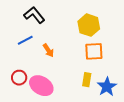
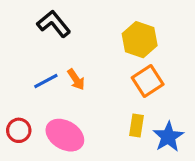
blue line: (25, 40) -> (46, 81), moved
orange square: (94, 51) -> (148, 81), turned -30
red circle: (19, 78) -> (19, 130), moved

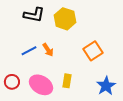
black L-shape: (54, 24) -> (34, 15), turned 140
yellow hexagon: (140, 40) -> (65, 19), moved
yellow rectangle: (136, 126) -> (67, 81), moved

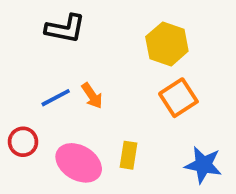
yellow hexagon: (65, 19) -> (167, 44), moved
red circle: (12, 82) -> (23, 142), moved
blue star: (106, 86) -> (203, 165), turned -30

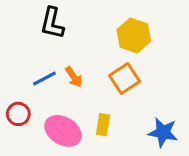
black L-shape: (65, 29) -> (52, 23), turned 92
orange square: (178, 98) -> (125, 79), moved

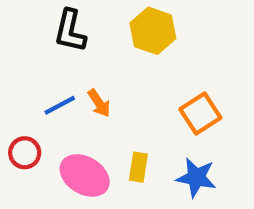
yellow hexagon: (134, 35) -> (153, 31), moved
orange square: (125, 79) -> (200, 113), moved
blue star: (163, 132) -> (196, 178), moved

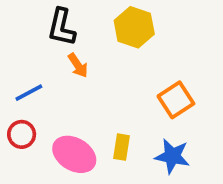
orange arrow: (99, 103) -> (78, 65), moved
blue line: (60, 105) -> (29, 93), moved

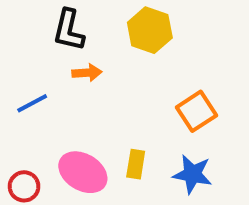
orange arrow: (78, 65) -> (87, 73), turned -60
red circle: (22, 134) -> (24, 186), moved

